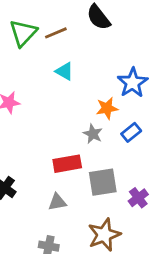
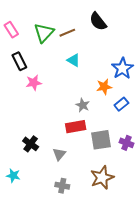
gray star: (93, 134) -> (83, 105), moved
purple cross: (138, 198) -> (127, 143), moved, turned -32
gray triangle: (57, 202) -> (59, 154), moved, turned -40

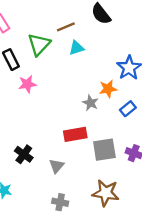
green triangle: (44, 33) -> (39, 44), moved
cyan triangle: (73, 60) -> (76, 48), moved, turned -48
gray star: (83, 105) -> (90, 103), moved
brown star: (102, 178) -> (106, 193), turned 30

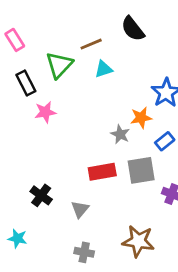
gray square: (104, 150) -> (141, 170), moved

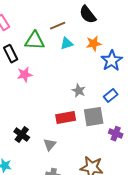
green triangle: (59, 65) -> (35, 41), turned 50
orange star: (141, 118) -> (94, 44), moved

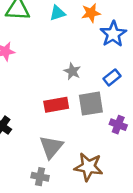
gray triangle: (50, 145) -> (51, 147), moved, size x1.5

